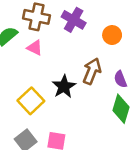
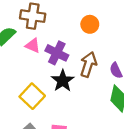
purple cross: (74, 20) -> (57, 53), moved
orange circle: (112, 35) -> (90, 24), moved

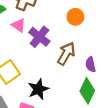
black star: (63, 81) -> (38, 89), moved

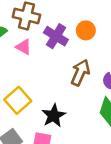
purple cross: (39, 37) -> (56, 36), moved

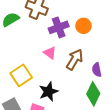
purple cross: (56, 36) -> (59, 27), turned 30
pink triangle: (24, 47) -> (50, 53), moved

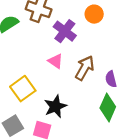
orange circle: (83, 26) -> (94, 14), moved
purple cross: (59, 27) -> (65, 31), turned -30

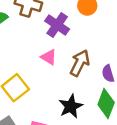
black star: (55, 106) -> (71, 106), moved

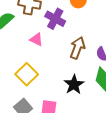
pink triangle: (49, 57) -> (36, 39), moved

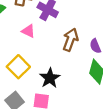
black star: (74, 85) -> (50, 78), moved

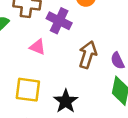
yellow square: (18, 67) -> (28, 90), turned -35

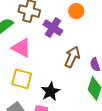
pink triangle: (38, 47) -> (21, 48), moved, size x1.5

